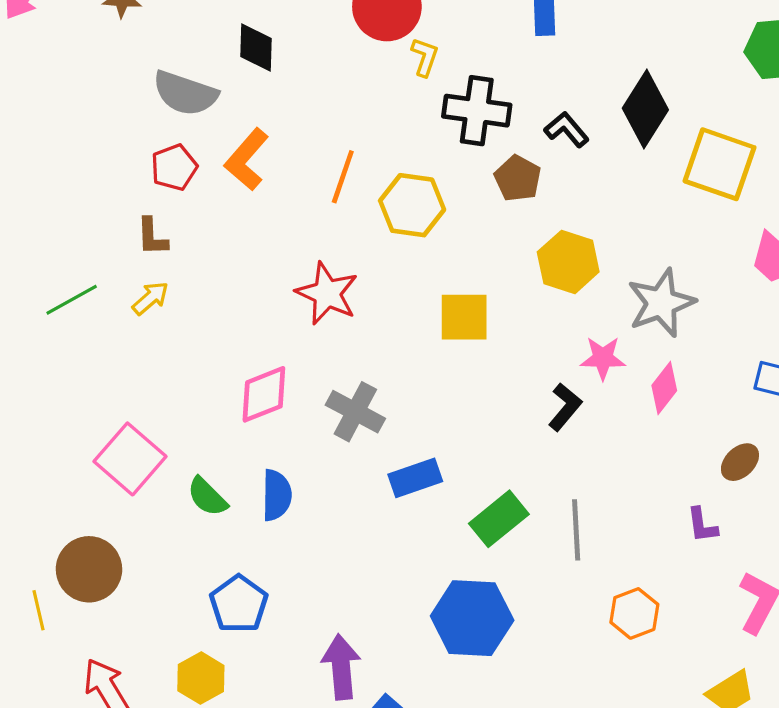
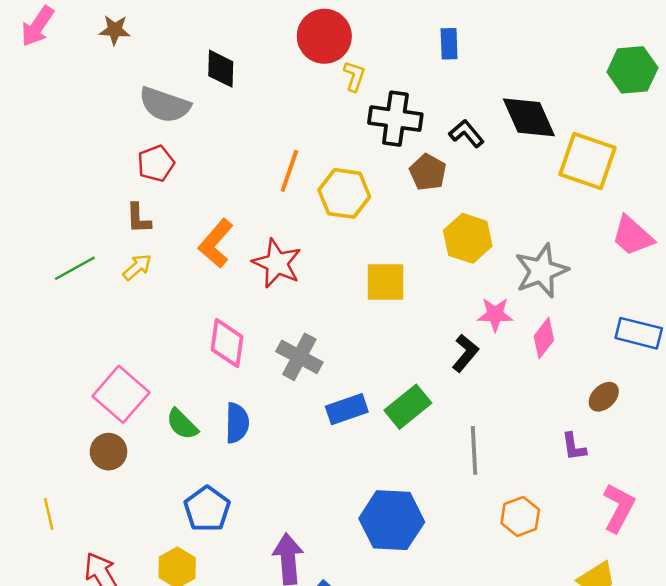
black diamond: (645, 109) -> (529, 117), turned -56
orange L-shape: (247, 159) -> (216, 243), moved
pink diamond: (264, 394) -> (227, 343), turned -60
green rectangle: (499, 519) -> (408, 407), moved
brown circle: (89, 569) -> (109, 452), moved, size x0.7

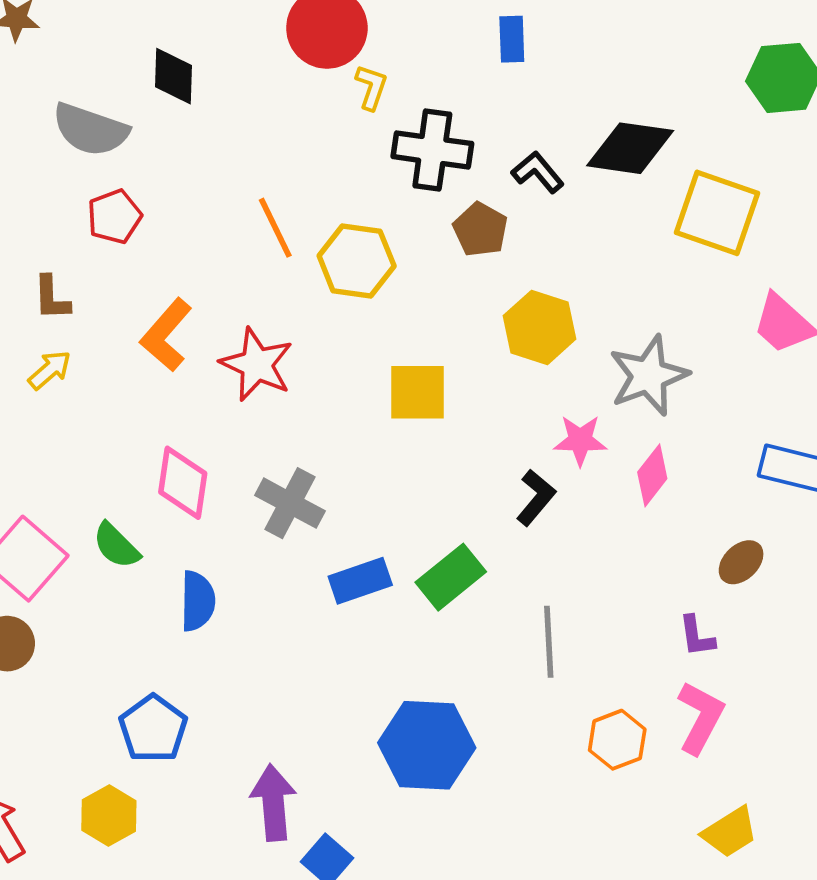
black diamond: (529, 117) -> (630, 148), turned -58
red pentagon: (156, 163) -> (114, 217), moved
orange line: (289, 171) -> (275, 228), turned -45
green semicircle: (182, 424) -> (116, 546), moved
pink L-shape: (619, 508) -> (700, 718), moved

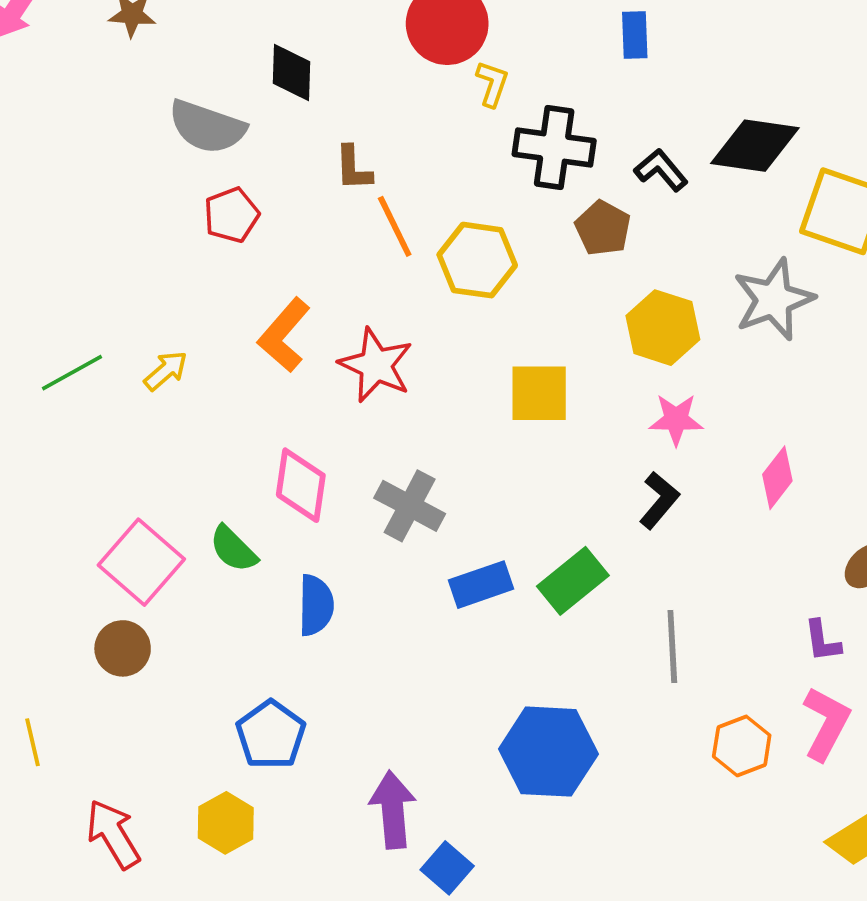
brown L-shape: (52, 298) -> (353, 168), moved
gray star: (649, 376) -> (774, 299), moved
pink star: (580, 440) -> (676, 420), moved

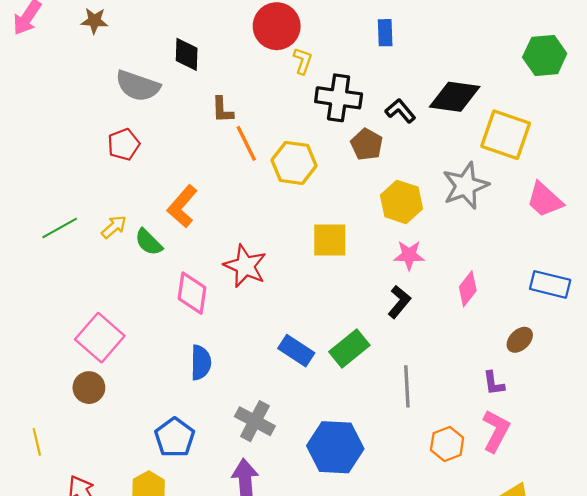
red pentagon: (231, 215) -> (124, 144), moved
red star: (376, 365) -> (245, 266), moved
gray cross: (410, 506) -> (255, 421), moved
green semicircle: (233, 549) -> (149, 242), moved
blue rectangle: (481, 585) -> (296, 351), turned 52

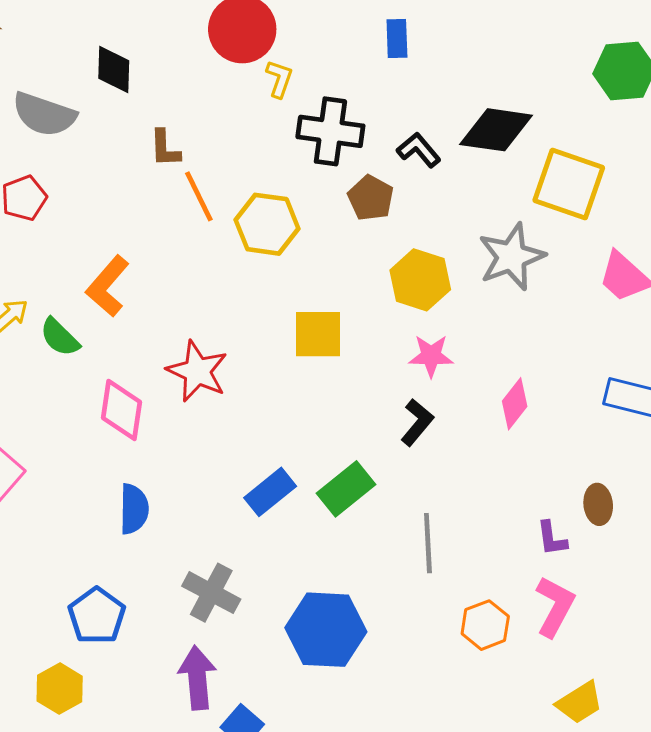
brown ellipse: (520, 340) -> (598, 504), moved, turned -52
blue rectangle: (296, 351) -> (270, 492), turned -72

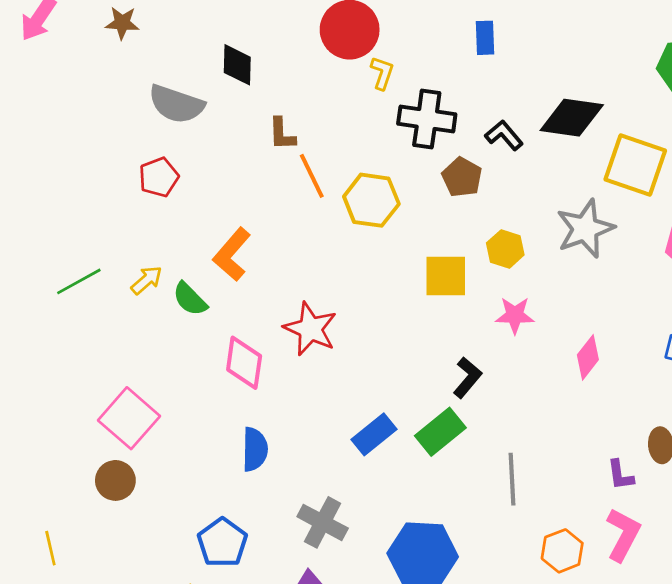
yellow hexagon: (420, 280) -> (505, 249), size x0.7
yellow square: (318, 334) -> (446, 276), moved
black L-shape: (417, 422) -> (467, 378), moved

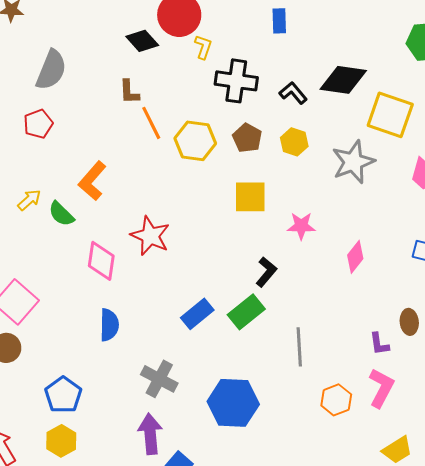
black diamond: (237, 65) -> (142, 41), moved, turned -44
gray semicircle: (176, 104) -> (51, 70), turned -87
brown pentagon: (462, 177) -> (247, 138), moved
yellow hexagon: (505, 249) -> (294, 142), moved
blue pentagon: (222, 543) -> (63, 395), moved

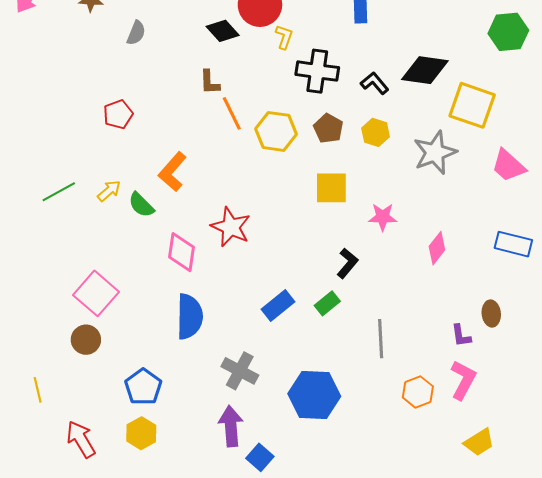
gray semicircle: (51, 70) -> (136, 33), moved, size x0.6
green rectangle: (246, 312) -> (327, 303), size x0.7
blue semicircle: (109, 325) -> (190, 317), size x1.4

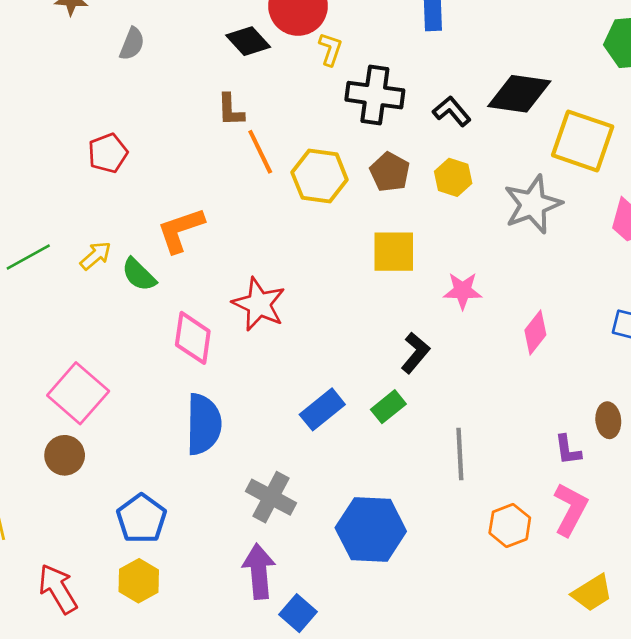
orange L-shape: (172, 172) -> (181, 230), turned 30

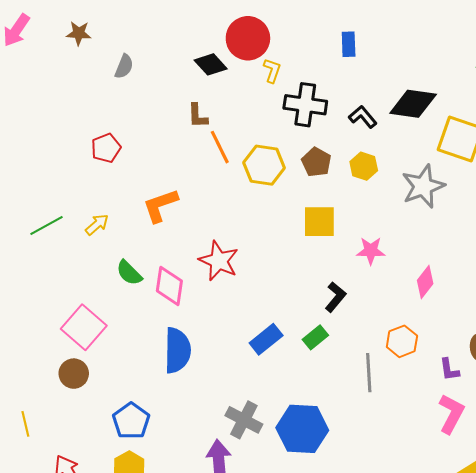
green semicircle: (139, 275) -> (129, 273), moved
gray cross: (271, 497) -> (244, 420), moved
orange hexagon: (510, 525) -> (402, 341), moved

